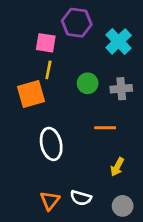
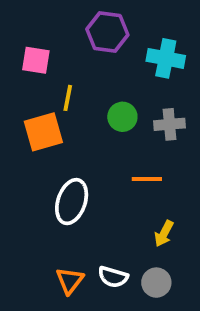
cyan cross: (119, 42) -> (166, 58), turned -35
pink square: (46, 43) -> (36, 60), moved
white ellipse: (51, 144) -> (72, 202), turned 32
gray circle: (123, 206) -> (156, 283), moved

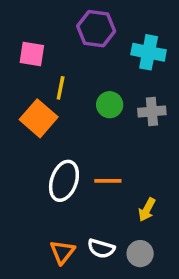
orange square: (43, 132) -> (39, 118), turned -33
orange line: (147, 179) -> (108, 181), moved

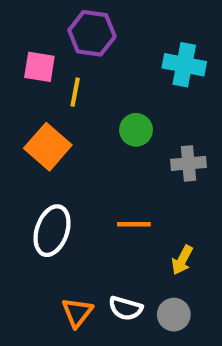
purple hexagon: (96, 29) -> (92, 33), moved
yellow line: (61, 88) -> (75, 92), moved
gray cross: (152, 111) -> (188, 163), moved
white ellipse: (64, 181) -> (52, 231), moved

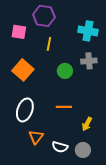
yellow line: (75, 92) -> (49, 44), moved
green circle: (136, 130) -> (65, 71), moved
gray cross: (188, 163) -> (89, 61), moved
orange triangle: (77, 312) -> (36, 137), moved

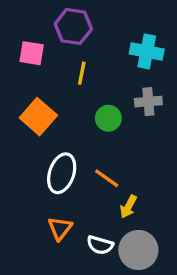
orange line: (64, 107) -> (107, 178), turned 35
white ellipse: (25, 110) -> (62, 173), moved
yellow arrow: (87, 124) -> (128, 207), moved
gray circle: (83, 150) -> (138, 250), size x1.5

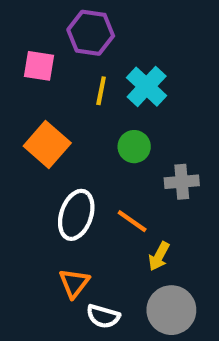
cyan cross: (147, 51) -> (147, 87), moved, turned 32
gray cross: (148, 102) -> (182, 182), moved
white semicircle: (100, 245) -> (103, 316), moved

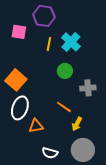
orange square: (47, 145) -> (16, 80), moved
white ellipse: (76, 215) -> (20, 108), moved
orange triangle: (74, 283) -> (36, 126), moved, turned 42

